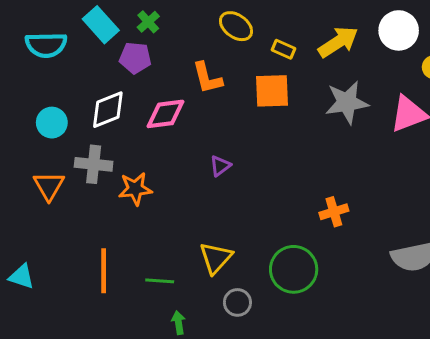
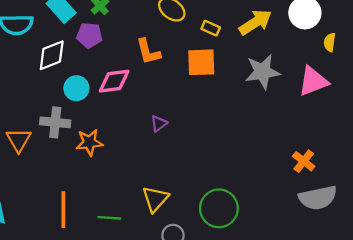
white diamond: (108, 110) -> (52, 55), moved
cyan circle: (52, 123) -> (76, 88), moved
orange cross: (334, 212) -> (304, 161), moved, turned -35

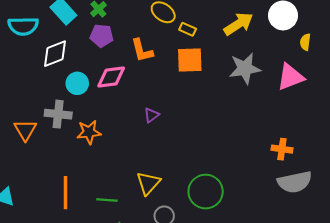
yellow rectangle: (211, 28) -> (188, 29), moved
purple pentagon: (89, 35) -> (102, 36), moved
orange cross: (304, 161) -> (282, 149), turned -30

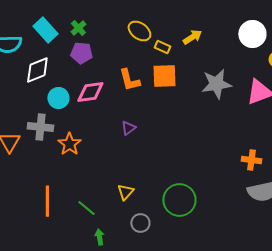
yellow arrow: (238, 24) -> (192, 37), moved, size x0.7
orange L-shape: (142, 50) -> (129, 80), moved
orange star: (89, 132) -> (69, 144), turned -30
yellow triangle: (148, 183) -> (125, 192), size x0.7
green line: (107, 200) -> (86, 208), turned 36

